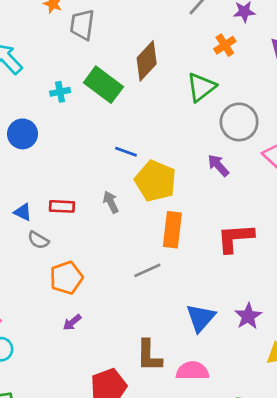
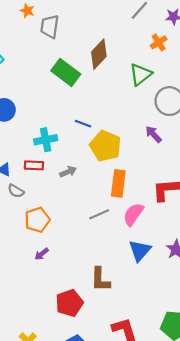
cyan cross: (60, 92) -> (46, 140), moved, size x1.5
gray arrow: (111, 202) -> (68, 172), moved, turned 91
pink semicircle: (192, 371) -> (133, 214), moved, turned -55

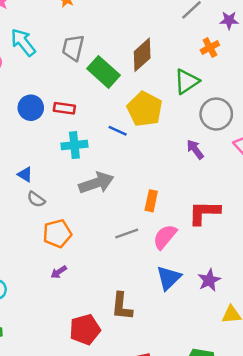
gray trapezoid: (50, 27) -> (73, 48), moved
yellow pentagon: (105, 146) -> (145, 109), moved
red rectangle: (34, 165) -> (64, 108), moved
gray arrow: (68, 172) -> (96, 183), size x1.8
orange rectangle: (118, 183) -> (151, 201), size x0.7

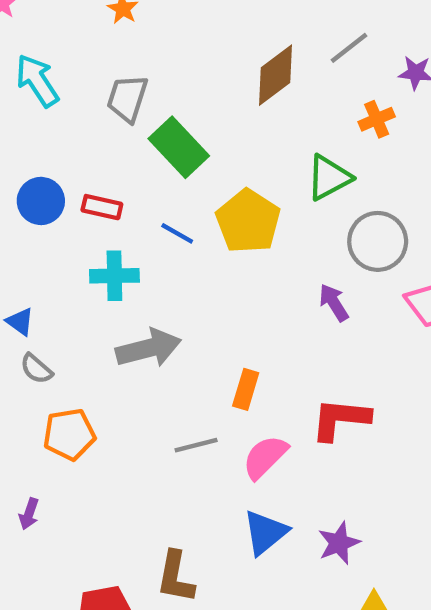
brown diamond: (142, 55) -> (276, 75), moved
blue line: (118, 131) -> (177, 233), moved
purple arrow: (59, 272) -> (29, 514), moved, turned -42

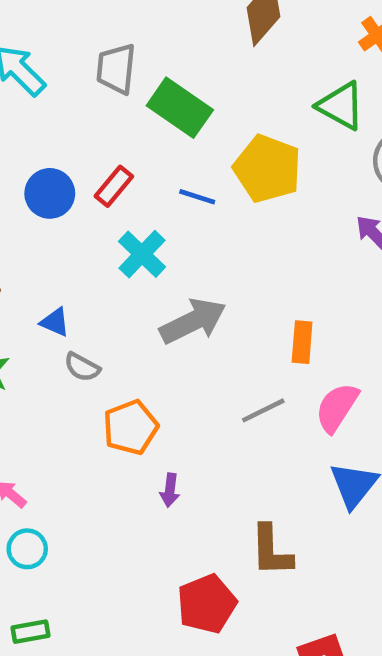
green triangle: (329, 178) -> (341, 106), turned -51
red rectangle: (102, 207) -> (114, 186), turned -51
cyan cross: (114, 276) -> (142, 254), turned -33
purple arrow: (29, 514) -> (170, 490), moved

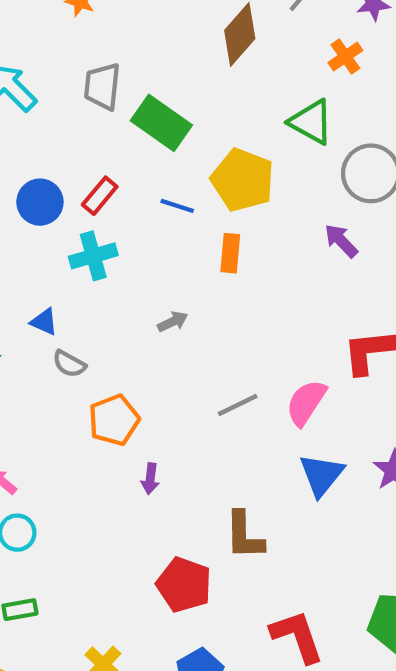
cyan cross: (142, 254) -> (93, 256), moved, turned 30
gray arrow: (193, 321) -> (173, 322), size x0.5
orange rectangle: (302, 342) -> (230, 253), moved
red pentagon: (207, 604) -> (184, 585), turned -30

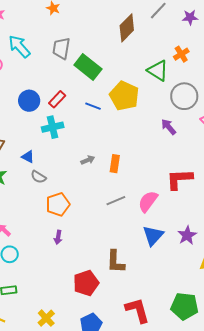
orange cross: (345, 57) -> (181, 54), moved
orange rectangle: (230, 253) -> (115, 164), moved
purple arrow: (150, 479) -> (58, 237), moved
red pentagon: (184, 585) -> (86, 283), turned 30

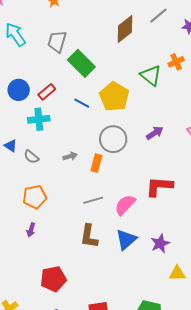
gray circle: (184, 96) -> (113, 139), moved
purple arrow: (169, 127) -> (155, 133), turned 90
gray semicircle: (38, 177) -> (31, 157), moved
brown L-shape: (115, 262) -> (89, 236), moved

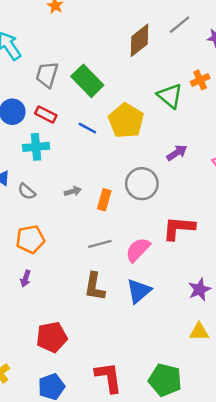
gray trapezoid: (57, 42) -> (47, 75), moved
red rectangle: (47, 92) -> (46, 114), turned 66
purple arrow: (155, 133) -> (177, 153), moved
gray circle: (113, 139) -> (142, 184), moved
purple star: (160, 243) -> (200, 289), moved

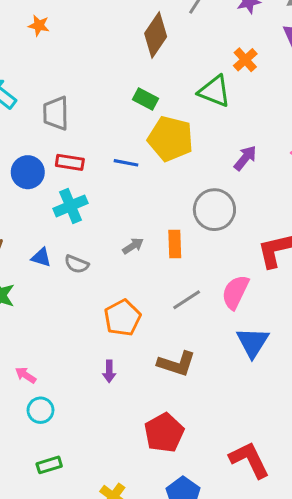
green rectangle: (87, 81) -> (146, 99), moved, size x0.6
orange pentagon: (30, 239) -> (122, 318), moved
brown L-shape: (95, 287) -> (177, 364), moved, turned -64

